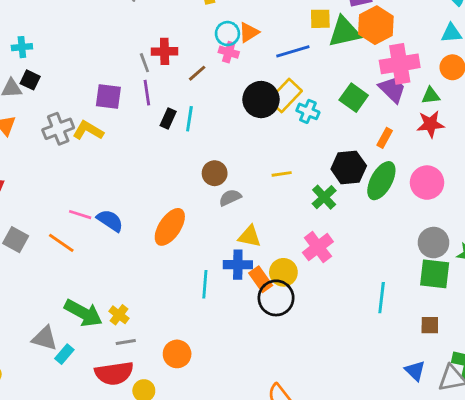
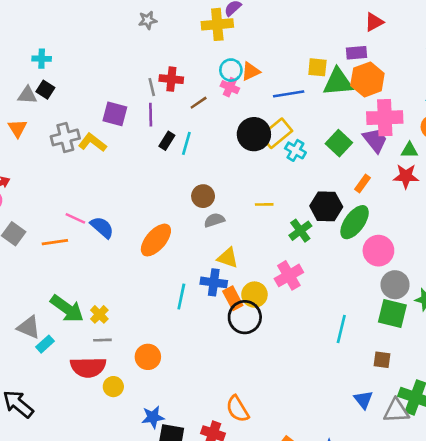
pink circle: (427, 183) -> (378, 251), moved
orange line: (61, 243) -> (55, 242), turned -50

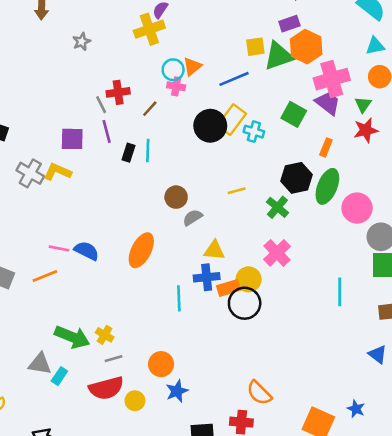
gray cross: (65, 137) -> (30, 173), turned -32
green triangle: (409, 150) -> (363, 104), turned -42
orange rectangle: (233, 298) -> (229, 288), turned -65
blue star: (153, 417) -> (177, 391), moved

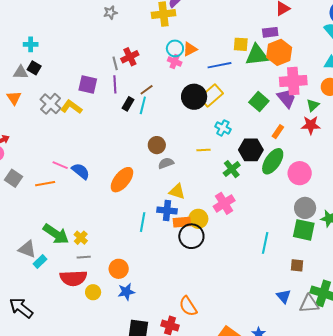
red cross: (118, 92) -> (130, 57), turned -30
brown line: (150, 109) -> (147, 90), moved
cyan cross: (254, 132) -> (223, 128), moved
pink circle: (357, 208) -> (300, 173), moved

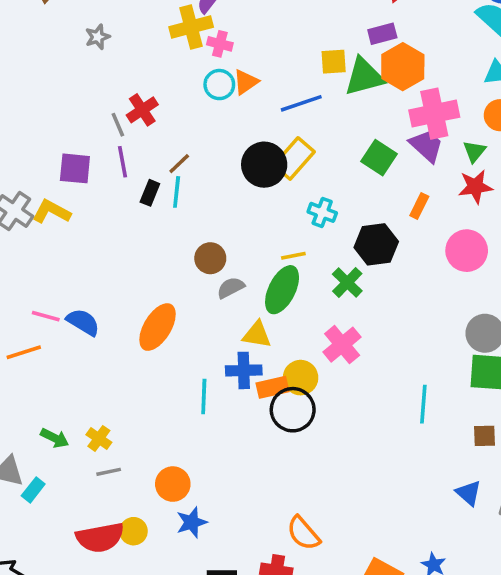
pink cross: (175, 61) -> (220, 44), moved
green ellipse: (273, 161) -> (282, 290), moved
pink circle: (300, 173) -> (467, 251), moved
green arrow: (56, 234) -> (55, 438), size x0.6
red semicircle: (73, 278) -> (100, 537), moved

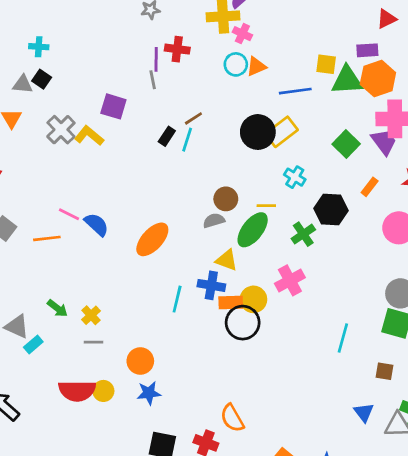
red cross: (142, 110) -> (177, 49), moved, turned 30
purple line: (123, 162) -> (156, 59), moved
brown circle: (210, 258) -> (226, 199), moved

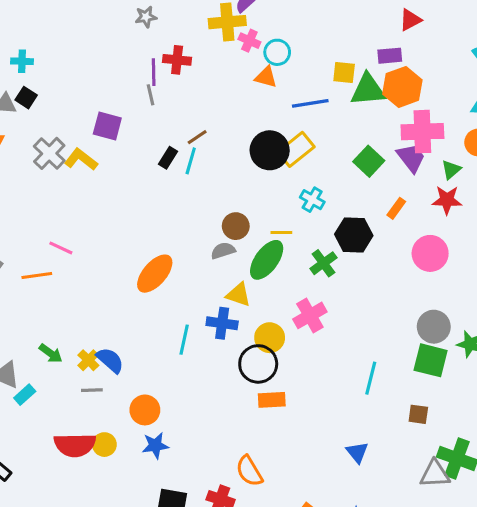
cyan circle: (236, 64) -> (277, 52), moved
orange triangle: (256, 66) -> (266, 77), turned 40
blue semicircle: (96, 224) -> (110, 360), moved
orange rectangle: (231, 303) -> (272, 400), moved
blue triangle: (364, 412) -> (357, 452), moved

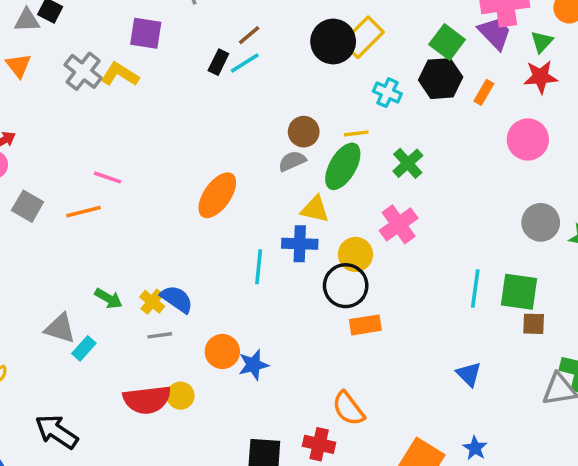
cyan line: (191, 161) -> (245, 63), turned 48
black hexagon: (354, 235) -> (441, 79), moved
green square: (431, 360) -> (519, 292), moved
blue star: (155, 446) -> (253, 365), moved

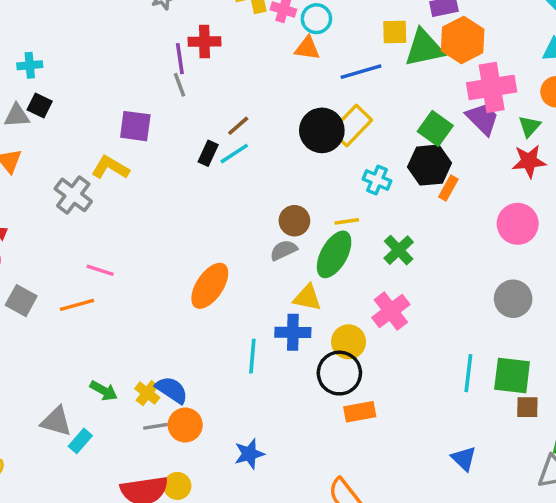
gray cross: (83, 71) -> (73, 195), moved
orange rectangle: (484, 92) -> (448, 188), moved
gray circle: (541, 222) -> (513, 299), moved
orange circle: (222, 351) -> (185, 425), moved

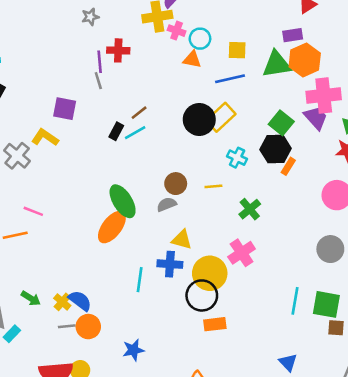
yellow square: (395, 32) -> (237, 50), moved
green ellipse: (334, 254) -> (123, 201), moved, turned -64
yellow circle: (349, 342) -> (210, 273), size x1.4

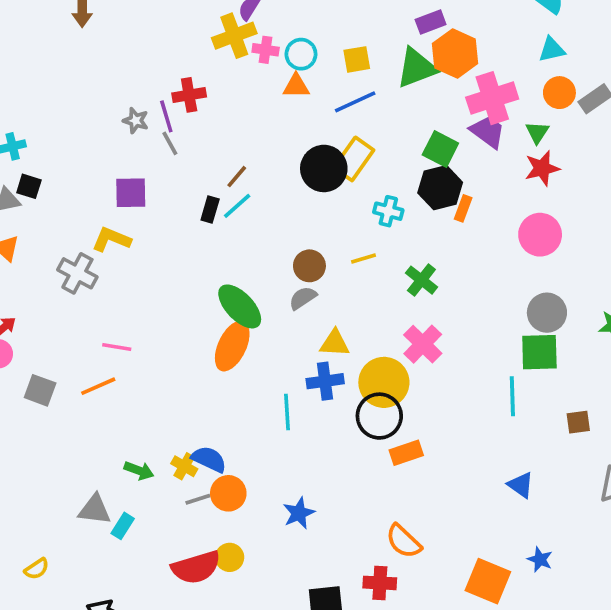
gray star: (90, 17) -> (136, 121), moved, turned -30
green square: (326, 304) -> (539, 352), moved

